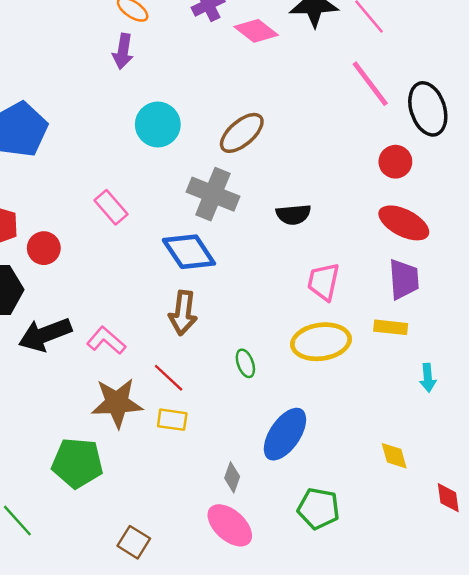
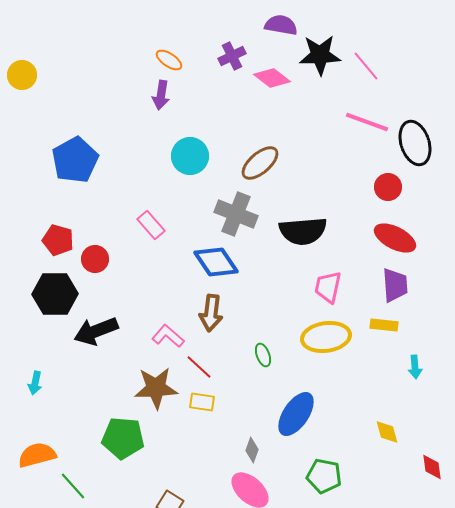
pink line: (370, 84) -> (367, 122), turned -33
black semicircle: (293, 215) -> (303, 231), size x1.6
pink L-shape: (106, 341) -> (168, 336), moved

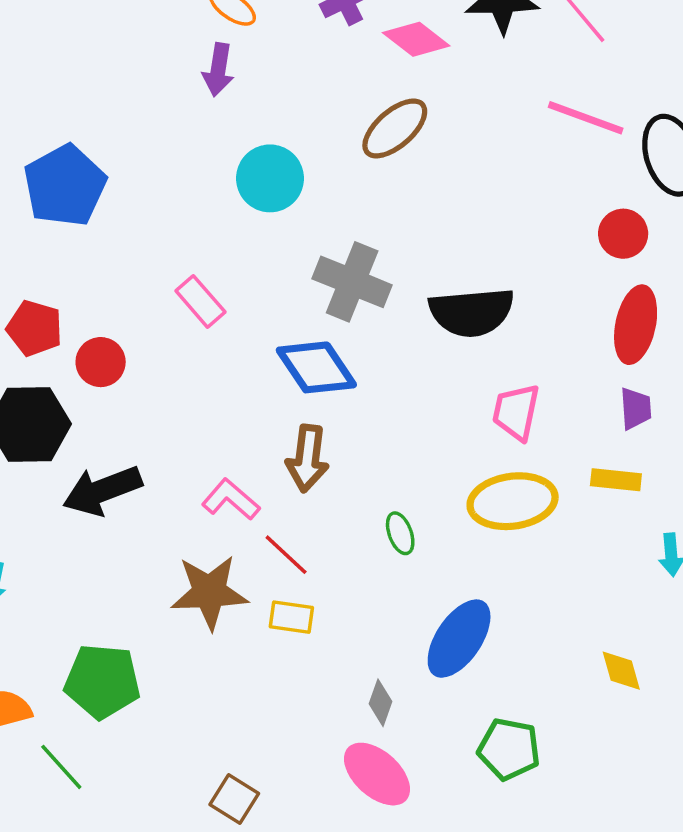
brown ellipse: (260, 163) -> (395, 128), moved
red ellipse: (395, 238) -> (636, 325), turned 75
purple trapezoid: (395, 285) -> (636, 408), size x0.7
green pentagon: (123, 438) -> (102, 681), moved

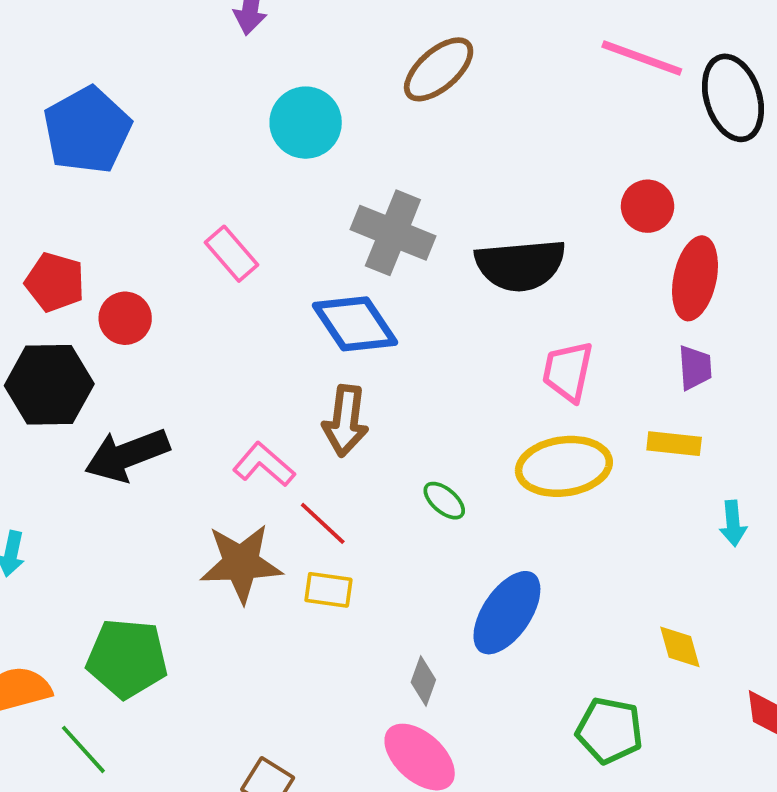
red circle: (623, 234) -> (648, 206), moved
green ellipse: (400, 533) -> (444, 501), turned -30
green pentagon: (509, 749) -> (610, 730), moved

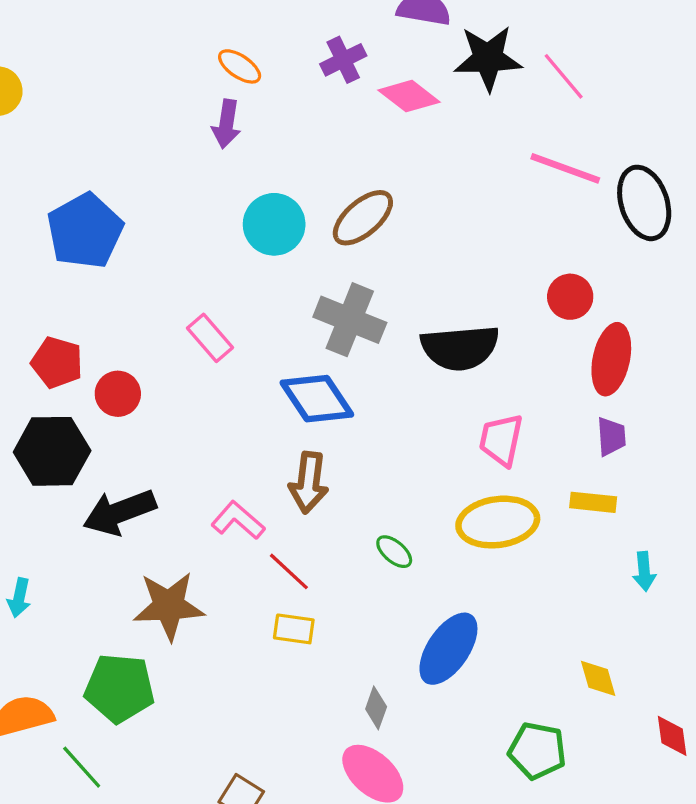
brown ellipse: (439, 69) -> (363, 218), moved
brown star: (241, 563) -> (169, 606), moved

